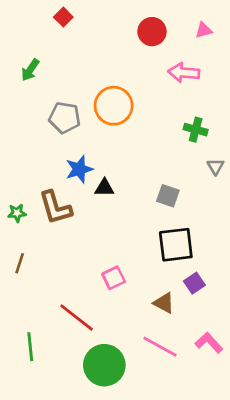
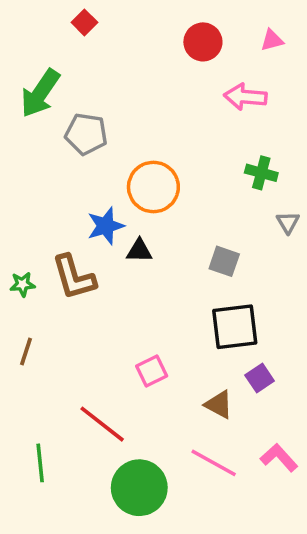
green arrow: (30, 70) -> (40, 93), size x1.6
orange circle: (114, 106) -> (153, 187), moved
gray pentagon: (65, 118) -> (86, 134), moved

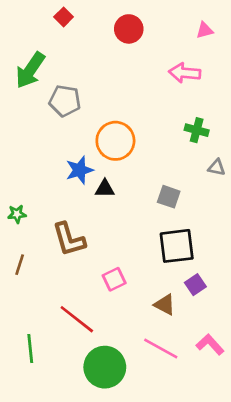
red circle: (203, 42) -> (129, 29), moved
gray triangle: (288, 222) -> (217, 167), turned -48
brown L-shape: (74, 277) -> (69, 239), moved

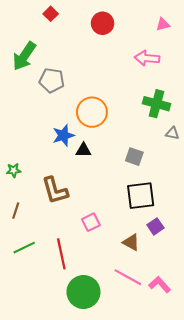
green cross: (197, 130) -> (156, 104), size x1.4
red line: (77, 319) -> (61, 254), turned 40
pink L-shape: (210, 344) -> (160, 285), moved
green line: (30, 348) -> (24, 248), moved, turned 70

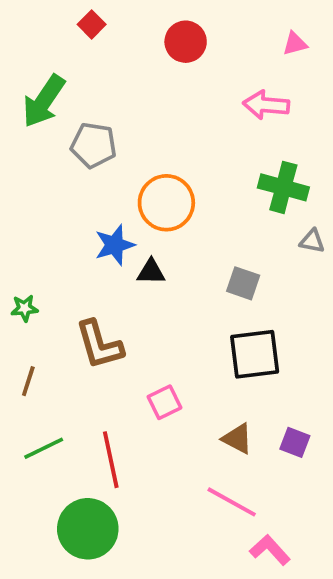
purple square: (155, 226) -> (295, 442), moved, turned -35
pink L-shape: (160, 285) -> (270, 550), moved
green circle: (83, 292) -> (88, 529), moved

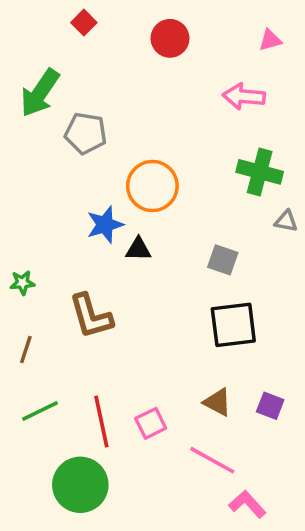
pink square: (164, 402) -> (151, 423), moved

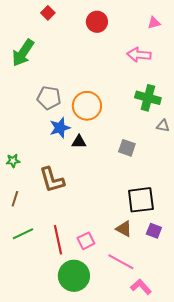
gray pentagon: (86, 133) -> (49, 98), moved
black square: (233, 325) -> (141, 200), moved
green circle: (80, 485) -> (74, 276), moved

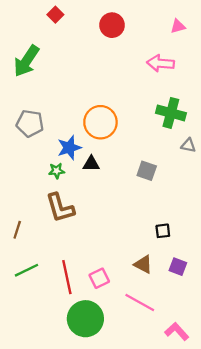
gray pentagon: (49, 98) -> (30, 123), moved
green star: (13, 161) -> (57, 171), moved
black square: (141, 200) -> (163, 231), size x0.5
pink L-shape: (141, 287) -> (177, 331), moved

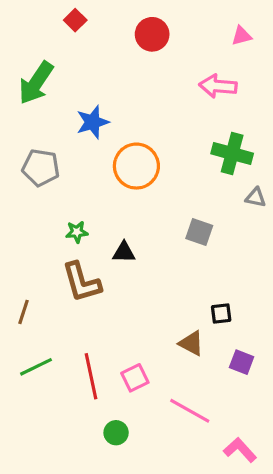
blue star: (69, 148) -> (93, 122), moved
black triangle: (91, 164) -> (124, 252), moved
brown triangle: (143, 264) -> (191, 343), moved
green circle: (85, 319) -> (116, 433), size x0.5

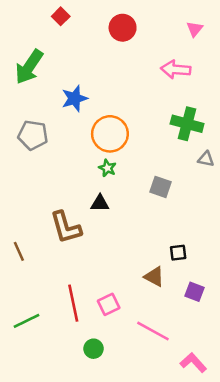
pink triangle: (242, 36) -> (195, 29), turned -36
green star: (77, 232) -> (107, 168), moved, turned 30
brown line: (23, 312) -> (19, 251), turned -42
green line: (36, 367) -> (27, 321), moved

